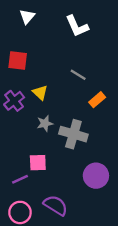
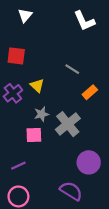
white L-shape: (77, 26) -> (84, 21), moved
gray cross: (73, 134) -> (68, 124), turned 35
pink square: (38, 163) -> (34, 135), moved
purple semicircle: (56, 205) -> (71, 191), moved

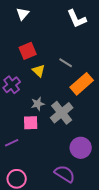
red square: (16, 56) -> (28, 51), moved, turned -30
yellow triangle: (37, 86) -> (39, 71), moved
orange rectangle: (90, 92) -> (82, 84), size x1.6
purple line: (18, 166) -> (12, 143), moved

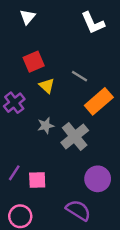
pink square: (31, 123) -> (37, 180), moved
purple line: (12, 143) -> (14, 173), turned -32

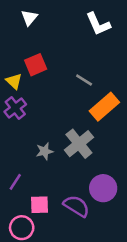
yellow triangle: (47, 86) -> (14, 81), moved
gray star: (46, 126) -> (45, 151), moved
pink square: (37, 180) -> (39, 205), moved
purple semicircle: (78, 210) -> (76, 206), moved

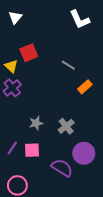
white triangle: (29, 18) -> (15, 17), moved
orange rectangle: (104, 107) -> (85, 87), size x0.6
gray cross: (79, 144) -> (66, 126), moved, size x0.7
pink square: (39, 205) -> (32, 150), moved

